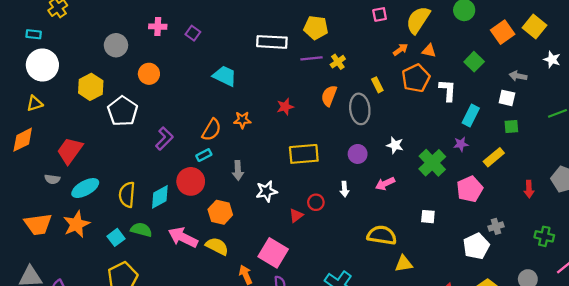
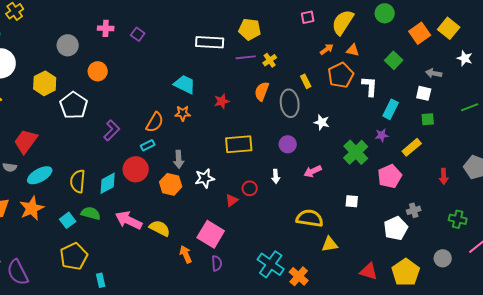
cyan trapezoid: (225, 76) -> (185, 84), moved
white star: (395, 145) -> (322, 122), moved
orange hexagon: (220, 212) -> (171, 184), moved

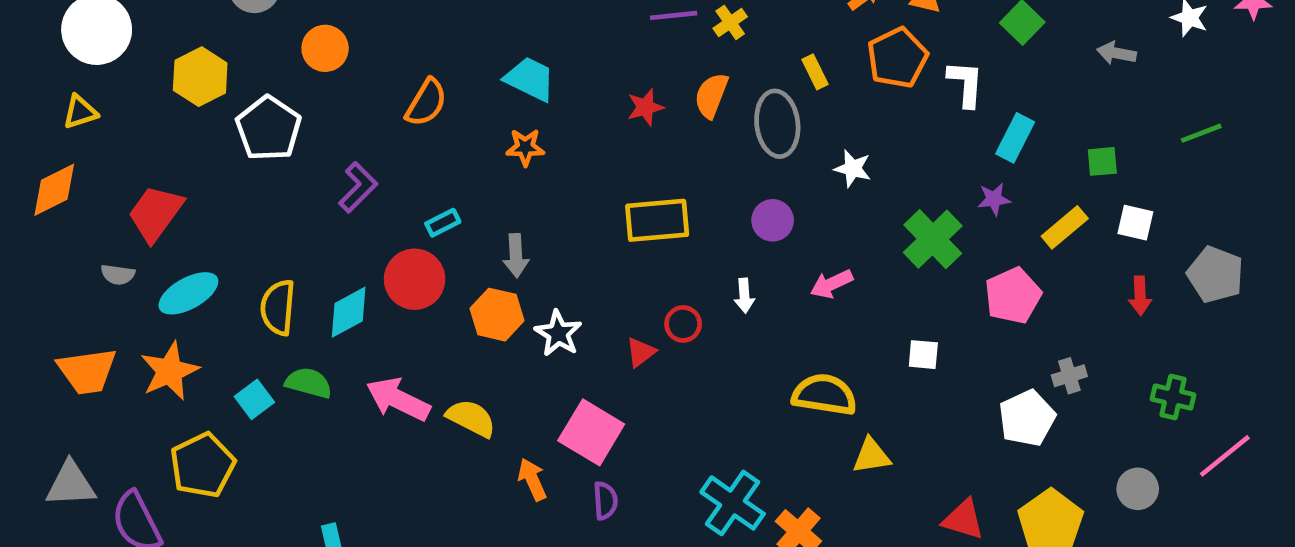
white square: (424, 93) -> (1135, 223), moved
red star: (222, 101) -> (645, 107), moved
orange semicircle: (155, 122) -> (426, 103), moved
white star: (205, 178) -> (558, 333), moved, turned -30
yellow pentagon: (74, 256) -> (203, 465), moved

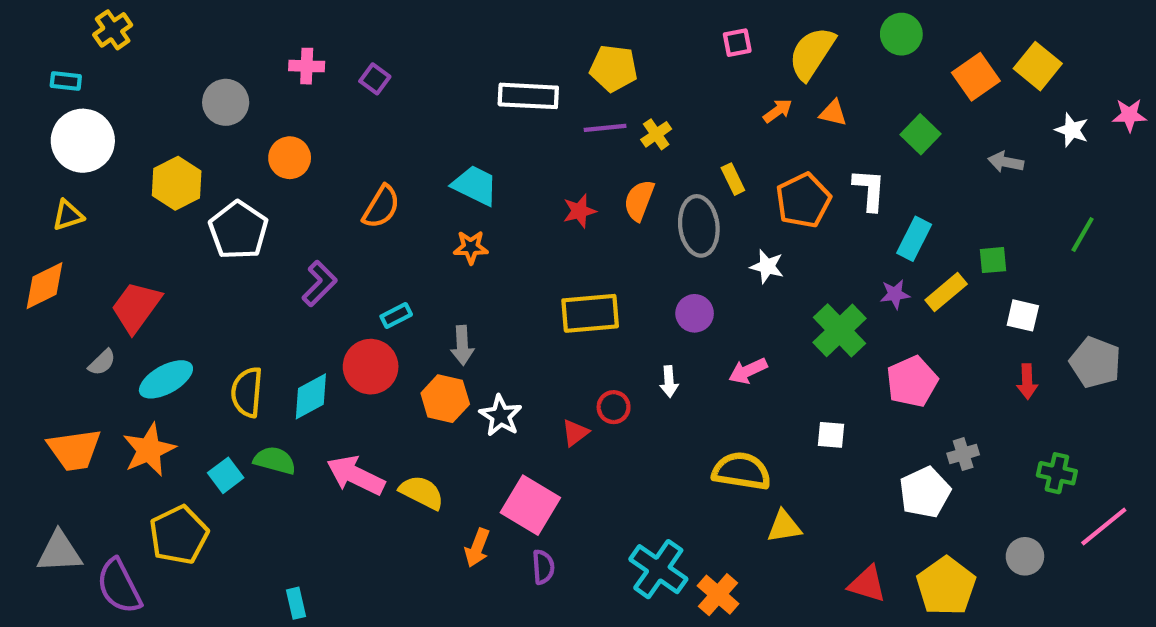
orange pentagon: (897, 58) -> (803, 200), moved
green line: (1201, 133) -> (1083, 234), turned -39
yellow rectangle: (1065, 227) -> (946, 292), moved
gray semicircle: (118, 274) -> (102, 362), turned -52
orange arrow: (532, 479) -> (477, 548), turned -135

